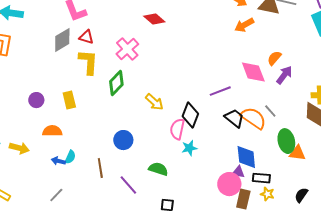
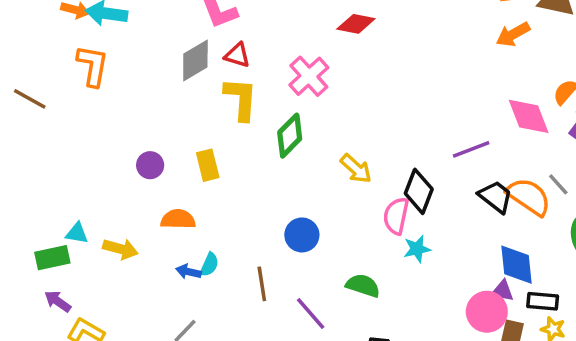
red diamond: (154, 19) -> (356, 24), turned -30

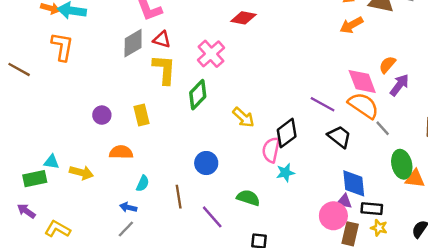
purple line: (471, 149) -> (323, 104), turned 50
black diamond: (419, 191) -> (287, 133), turned 32
orange semicircle: (529, 197) -> (363, 105), moved
blue arrow: (188, 272) -> (128, 207), moved
purple arrow: (58, 301) -> (26, 211), moved

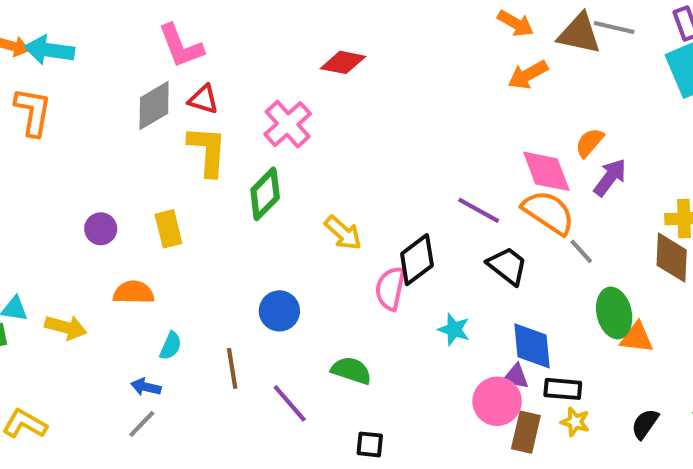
cyan star: (285, 173) -> (454, 329), moved, turned 30

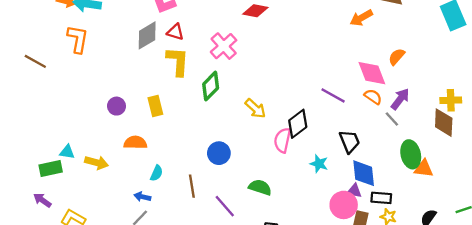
purple arrow: (610, 177) -> (400, 99), moved
orange semicircle: (548, 212) -> (373, 97), size x0.6
black trapezoid: (507, 266) -> (350, 141), moved, turned 30

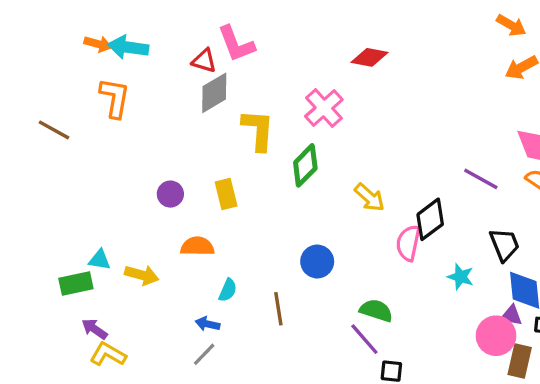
red triangle: (175, 32) -> (204, 61), moved
purple arrow: (42, 200) -> (94, 329), moved
purple line: (225, 206) -> (364, 339), moved

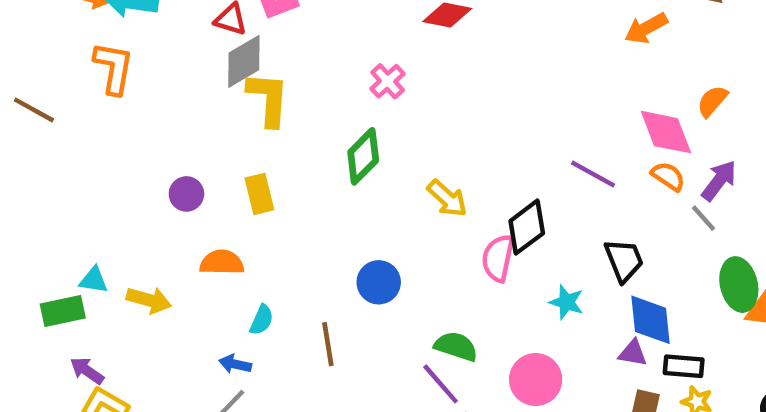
pink cross: (324, 108) -> (388, 81), size x0.7
yellow L-shape: (258, 130) -> (268, 99), moved
pink circle: (496, 336) -> (536, 380), moved

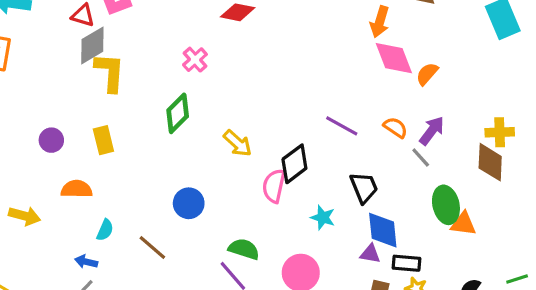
orange arrow: (646, 28) -> (380, 22), turned -44
pink diamond: (666, 132) -> (394, 58), moved
brown line: (328, 344) -> (152, 247), turned -40

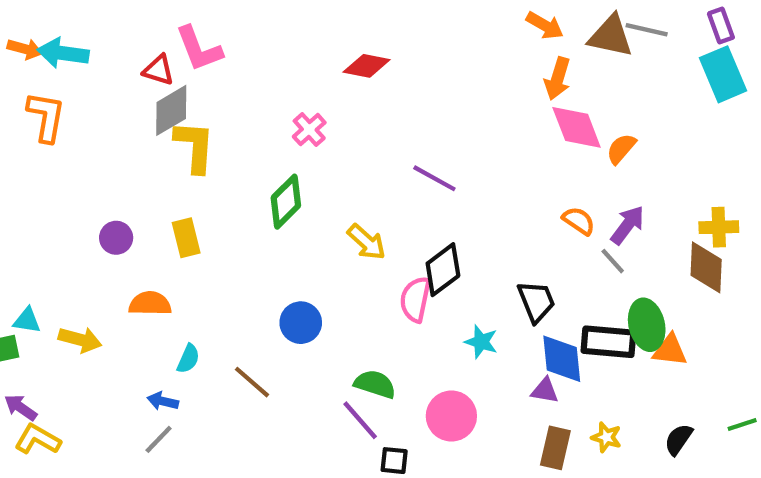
purple line: (342, 126) -> (434, 178), moved
black rectangle: (407, 263) -> (608, 342), moved, size x1.4

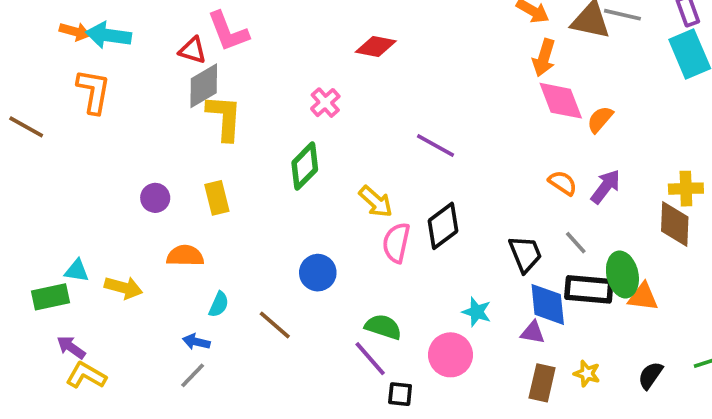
gray line: (613, 261) -> (576, 243), moved
pink semicircle: (415, 299) -> (396, 243), moved
cyan star: (481, 342) -> (477, 312), moved

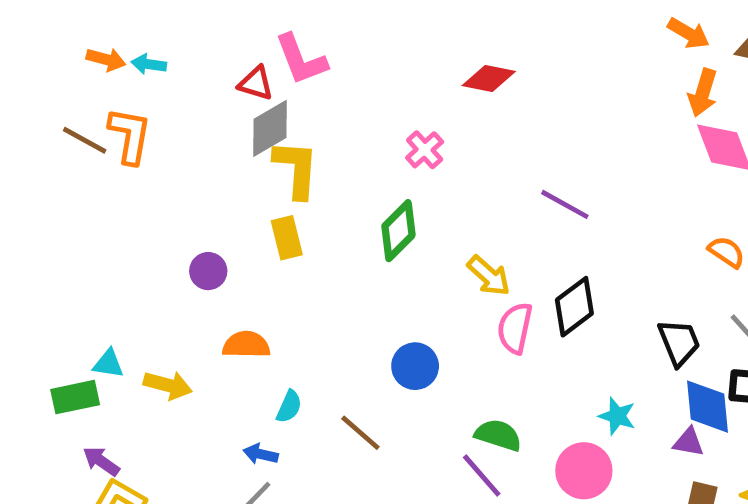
cyan arrow: (108, 35) -> (149, 64), size x0.6
brown line: (26, 127) -> (85, 140), moved
yellow rectangle: (217, 198) -> (287, 238), moved

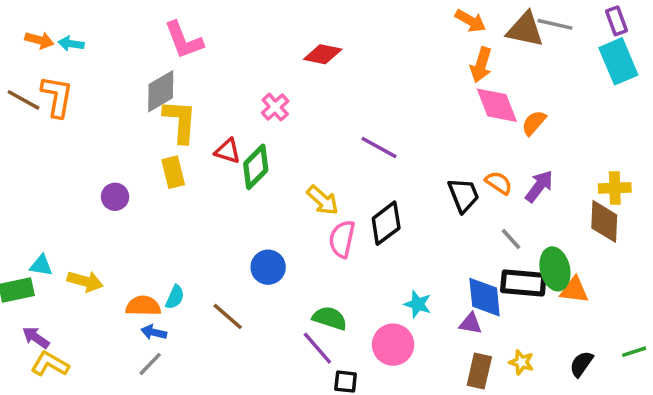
red triangle: (256, 83) -> (228, 151), moved
black trapezoid: (679, 342) -> (463, 195), moved
orange semicircle: (246, 345) -> (143, 306), moved

